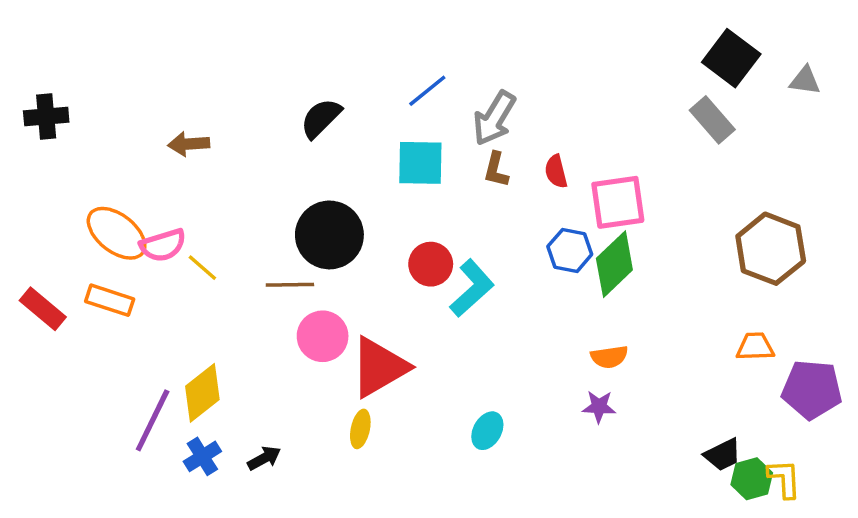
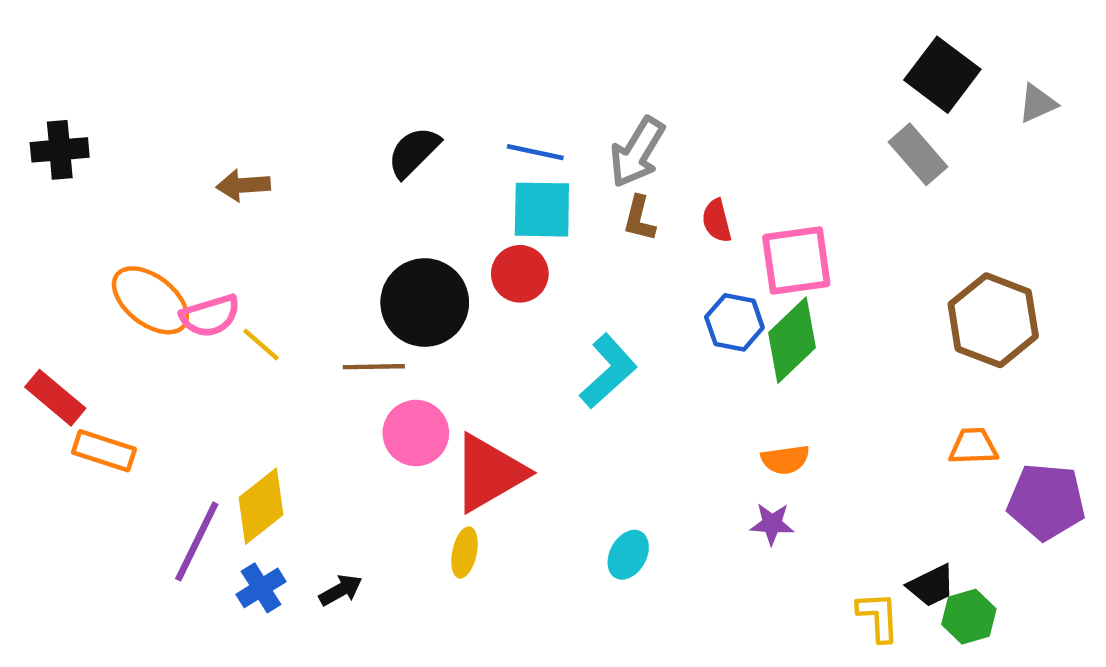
gray triangle: (805, 80) -> (1037, 103), turned -32
blue line: (427, 91) -> (535, 152), moved, turned 51
red circle: (431, 264) -> (520, 274), moved
orange rectangle: (110, 300) -> (104, 451), moved
yellow L-shape: (784, 479) -> (878, 617), moved

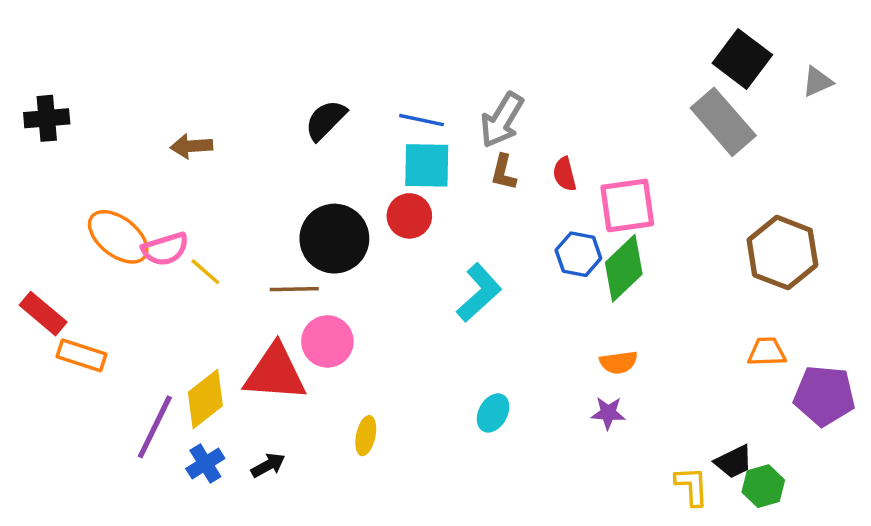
gray rectangle: (918, 154) -> (723, 122), size x1.4
red triangle: (489, 473) -> (275, 373), moved, turned 34
cyan ellipse: (628, 555) -> (493, 413), moved

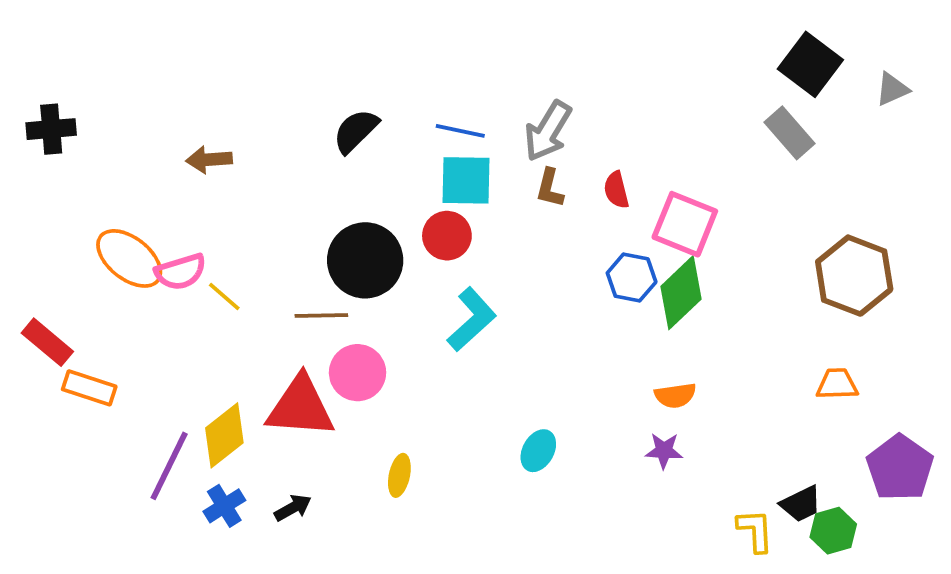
gray rectangle: (723, 122) -> (789, 133), size x0.7
pink square: (627, 205) -> (685, 224), turned 30
cyan L-shape: (479, 293) -> (472, 319), moved
purple pentagon: (824, 396) -> (900, 468), moved, turned 30

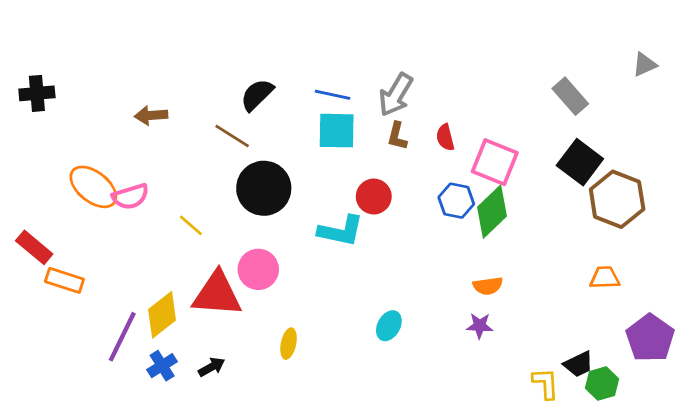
black square: (810, 64) -> (580, 162), moved
red circle: (447, 236) -> (374, 197), moved
yellow line: (224, 297) -> (191, 225), moved
brown line: (321, 316) -> (232, 136), moved, turned 33
cyan L-shape: (472, 319) -> (341, 231), turned 54

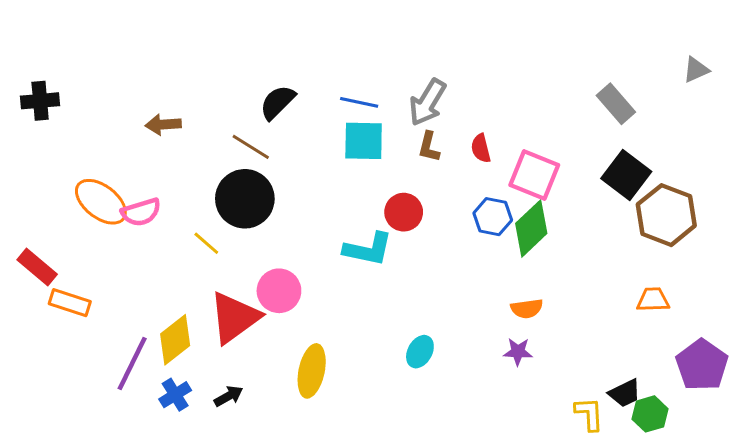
black circle: (264, 188) -> (245, 199), moved
red triangle: (217, 294) -> (234, 317), turned -40
yellow ellipse: (289, 344) -> (312, 371), size x1.6

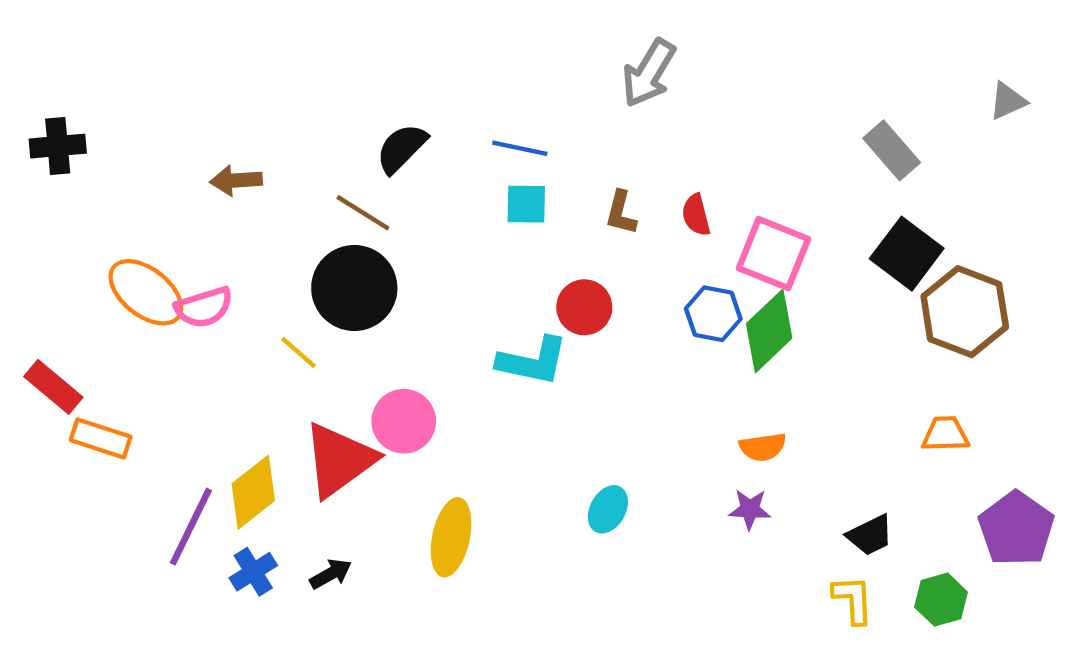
gray arrow: (427, 102) -> (649, 73), moved
cyan square: (364, 141) -> (526, 204), size x0.7
black trapezoid: (625, 393) -> (870, 535), moved

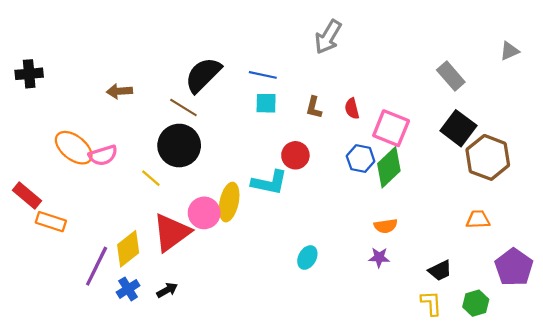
black semicircle: (402, 148) -> (203, 75), size x1.4
yellow ellipse: (451, 537) -> (229, 202), moved

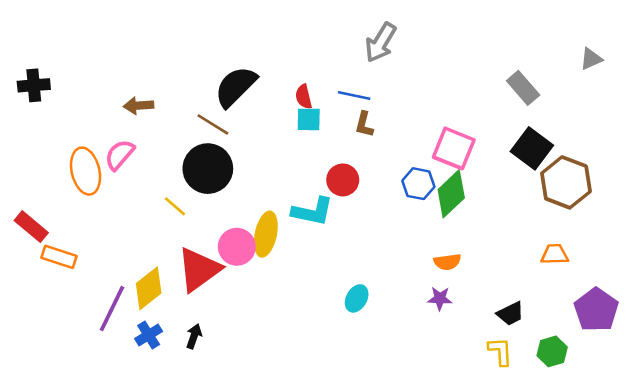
blue line: (263, 75) -> (354, 95), moved
red semicircle: (352, 109) -> (304, 97), moved
orange ellipse: (74, 148) -> (86, 171), turned 39
pink semicircle: (103, 155) -> (120, 155), moved, turned 148
black arrow: (167, 290) -> (194, 336), turned -42

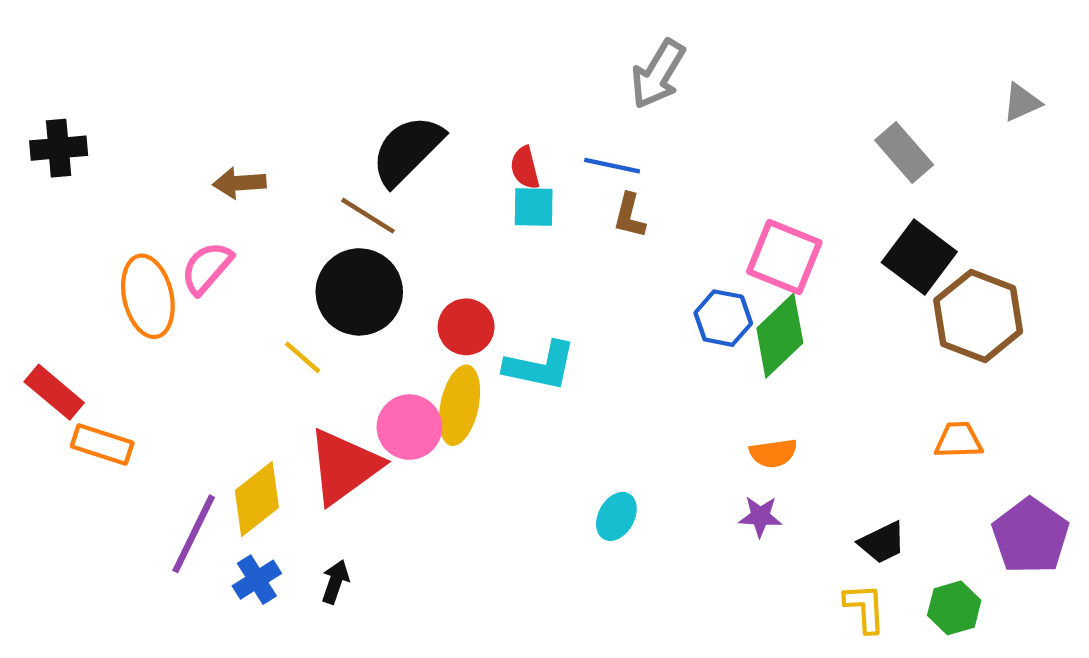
red circle: (343, 180) -> (466, 327), moved

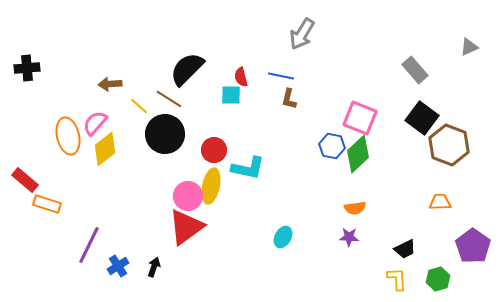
cyan square: (534, 207) -> (231, 95), moved
yellow line: (303, 357) -> (139, 106), moved
red triangle: (344, 466) -> (186, 227), moved
yellow diamond: (257, 499) -> (105, 149), moved

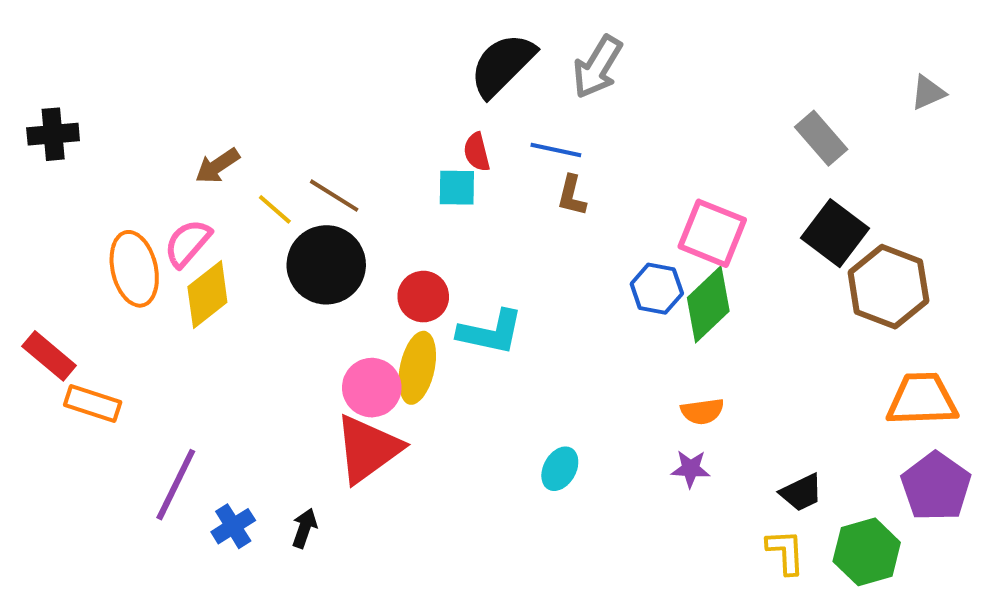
black semicircle: (187, 69) -> (502, 65), moved
brown arrow: (110, 84) -> (217, 166), turned -30
orange trapezoid: (440, 202) -> (922, 399), moved, size x1.6
green hexagon: (438, 279) -> (867, 552), size x1.4

